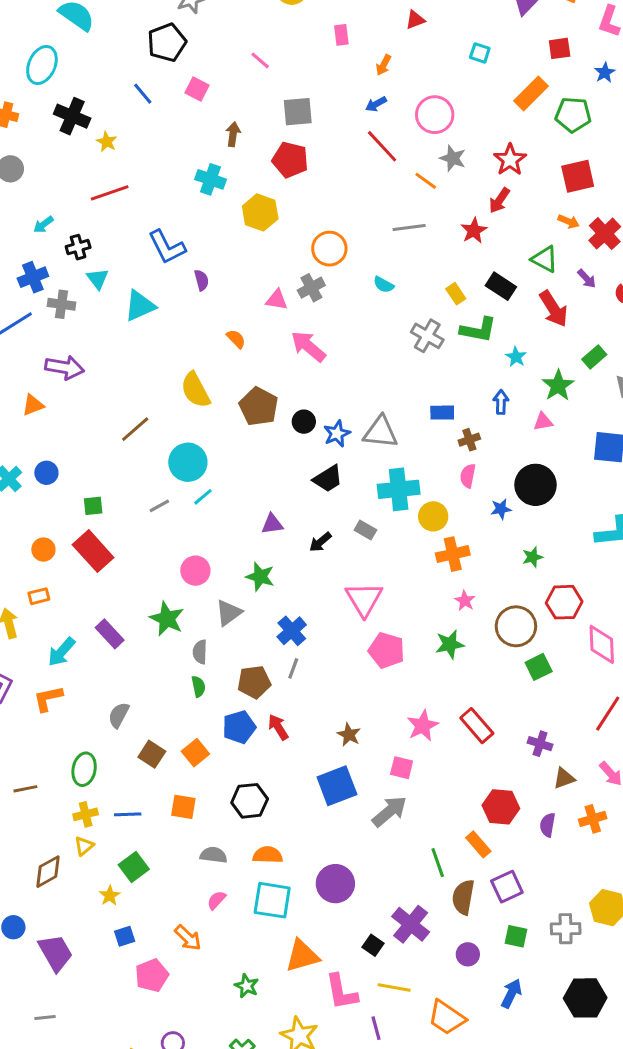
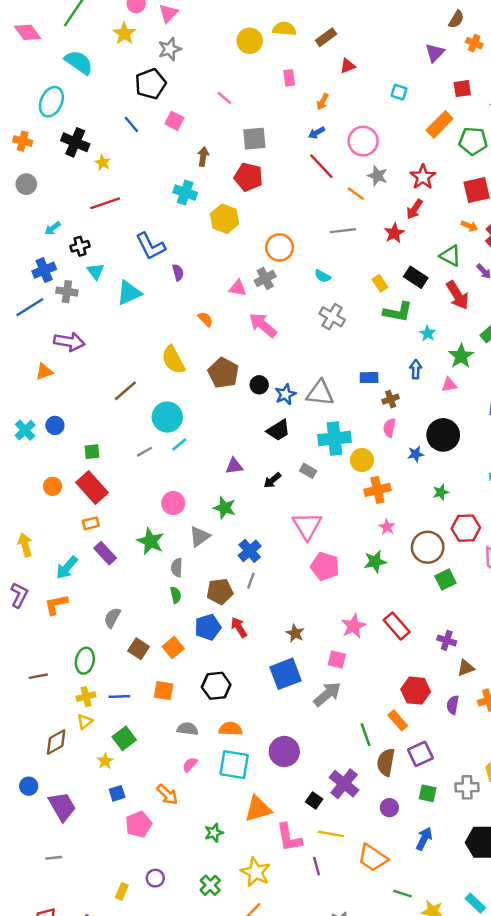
gray cross: (427, 336) -> (332, 317), moved
orange rectangle: (39, 596) -> (91, 523), moved
green star: (247, 986) -> (214, 833), turned 30

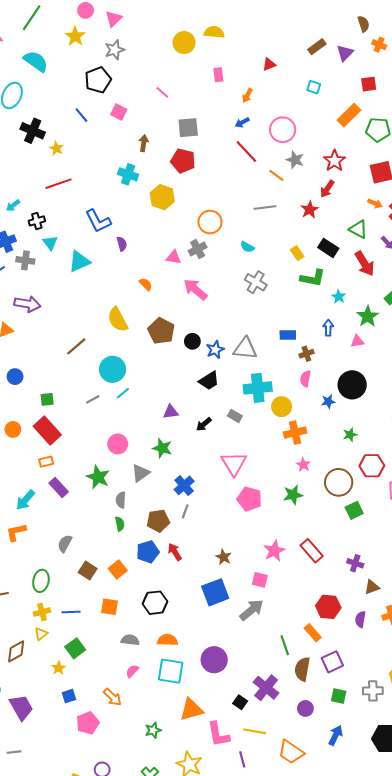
brown semicircle: (456, 19) -> (364, 24), turned -49
brown rectangle: (326, 37) -> (317, 47), moved

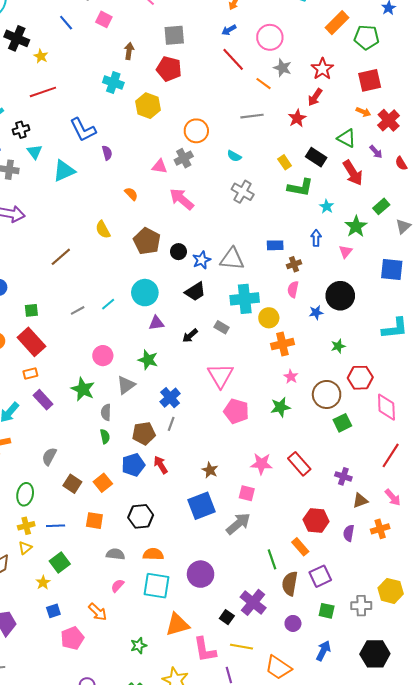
yellow semicircle: (118, 320) -> (103, 230), size x0.7
pink triangle: (357, 341) -> (345, 252), turned -40
cyan circle: (113, 369) -> (145, 293), moved
pink star: (274, 551) -> (261, 464), turned 30

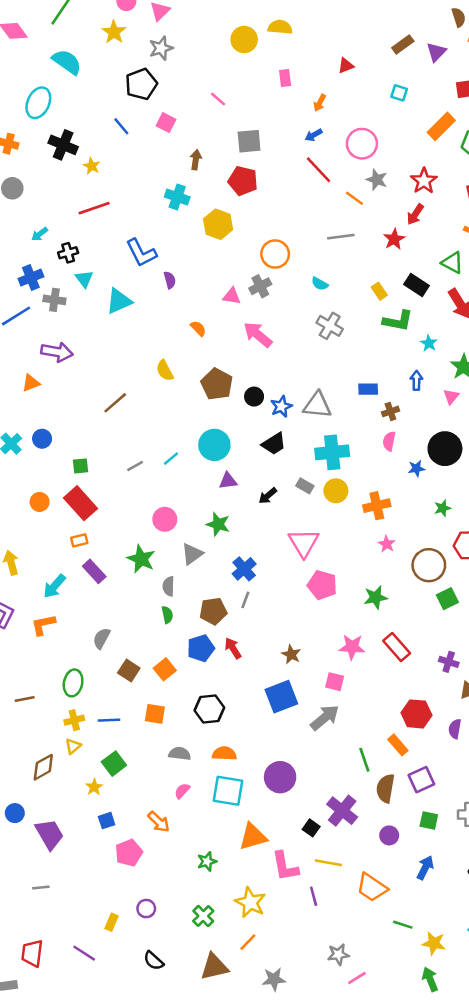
yellow circle: (269, 318) -> (336, 491), moved
green star: (280, 407) -> (376, 597), moved

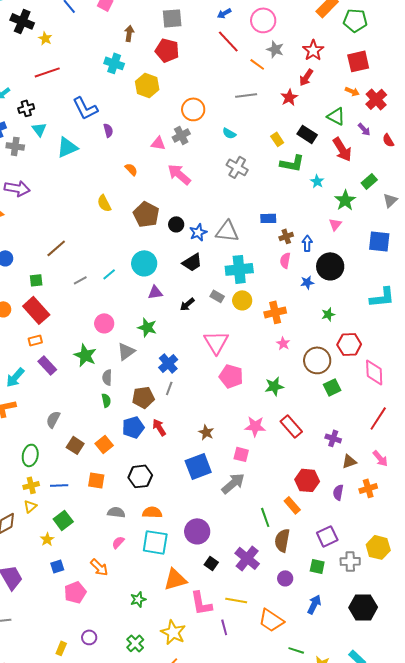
blue arrow: (416, 380) -> (307, 243), moved
brown line: (115, 403) -> (56, 248), moved
purple square: (421, 780) -> (327, 536), moved
black square: (311, 828) -> (211, 563), moved

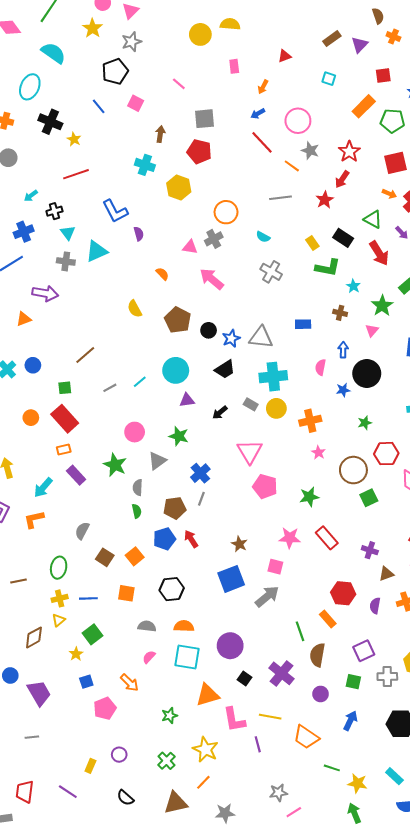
gray cross: (15, 146) -> (66, 261), moved
brown cross: (286, 236) -> (340, 313), moved, turned 32

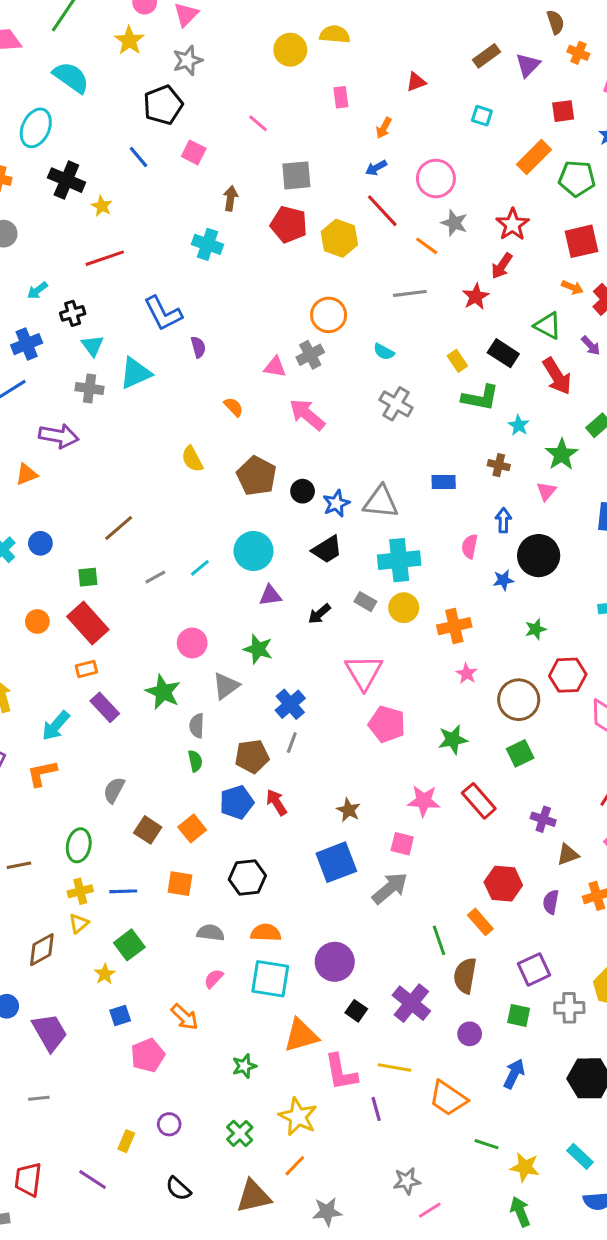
yellow hexagon: (179, 188) -> (339, 238), moved
green square: (369, 498) -> (520, 753), moved

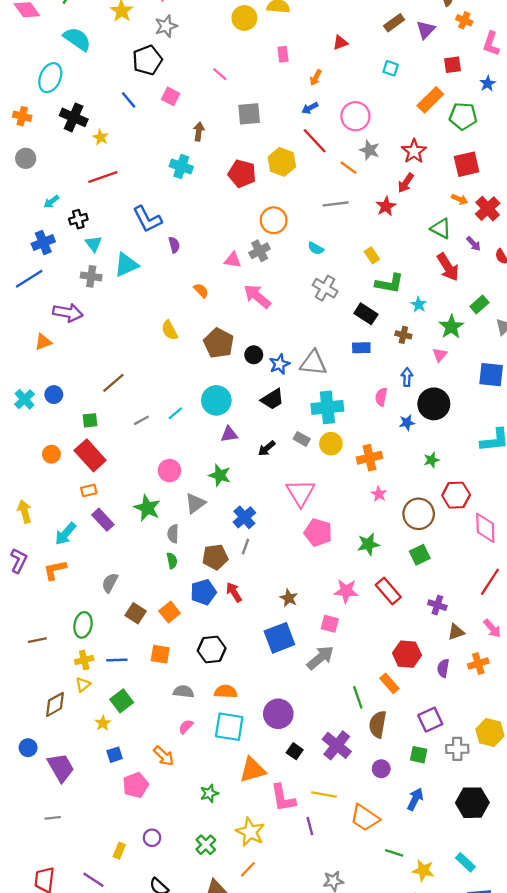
red pentagon: (289, 224) -> (242, 174), moved
black rectangle: (503, 353) -> (366, 314), moved

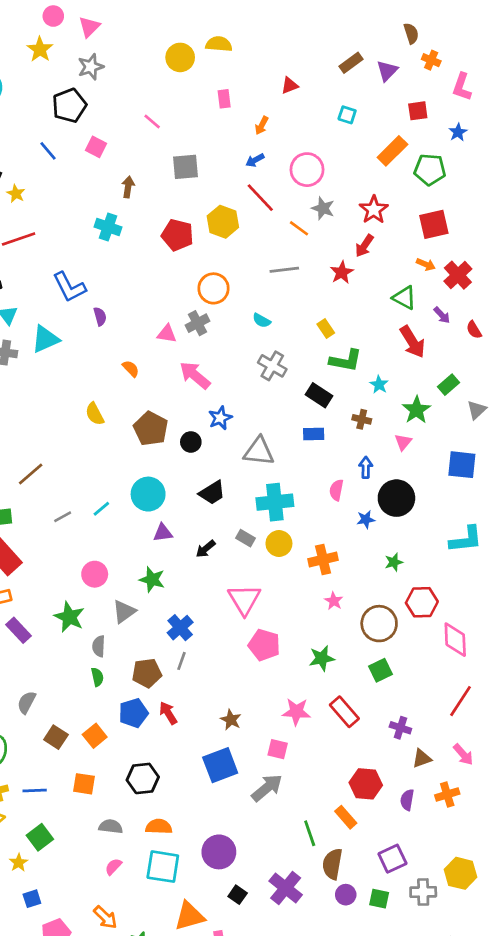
blue star: (279, 364) -> (220, 418), moved
orange arrow: (164, 756) -> (105, 917), moved
purple circle: (381, 769) -> (346, 895), moved

